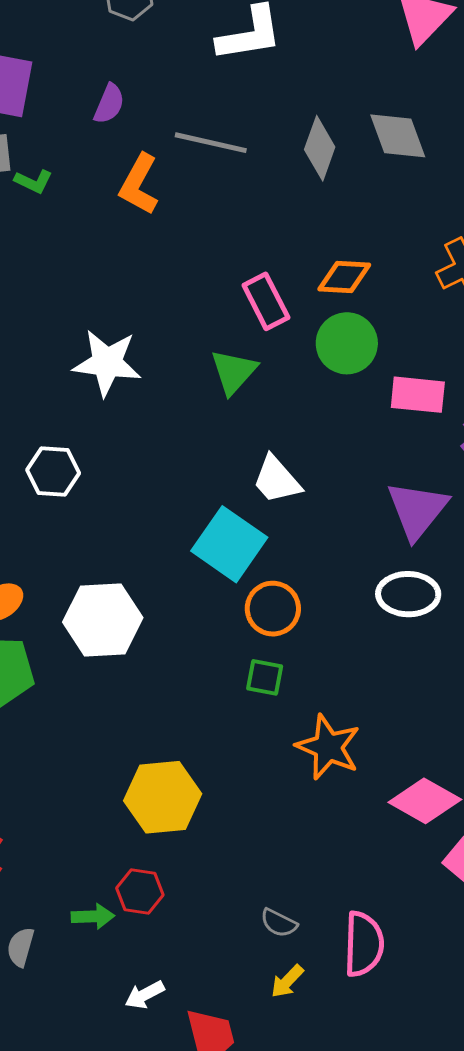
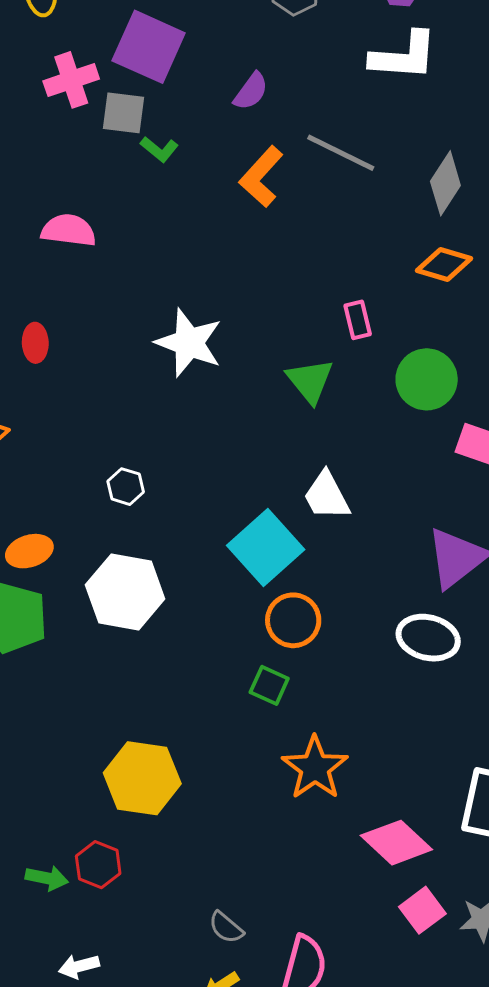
orange diamond: (344, 277) -> (444, 265), moved
pink rectangle: (266, 301) -> (358, 320), size x0.7
green triangle: (234, 372) -> (310, 381), turned -34
white hexagon: (53, 472) -> (126, 487), moved, size x0.7

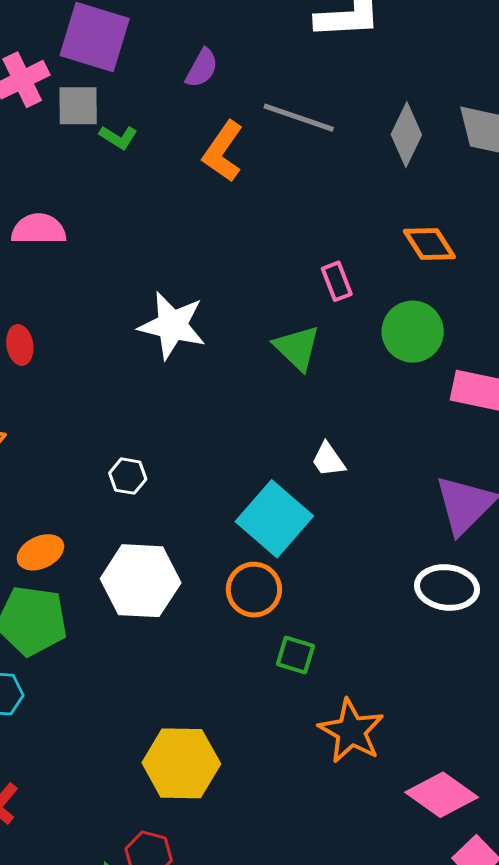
orange diamond: (444, 265) -> (429, 244), moved, turned 48
white trapezoid: (327, 496) -> (328, 460), size x0.7
orange circle: (293, 620) -> (254, 590), moved

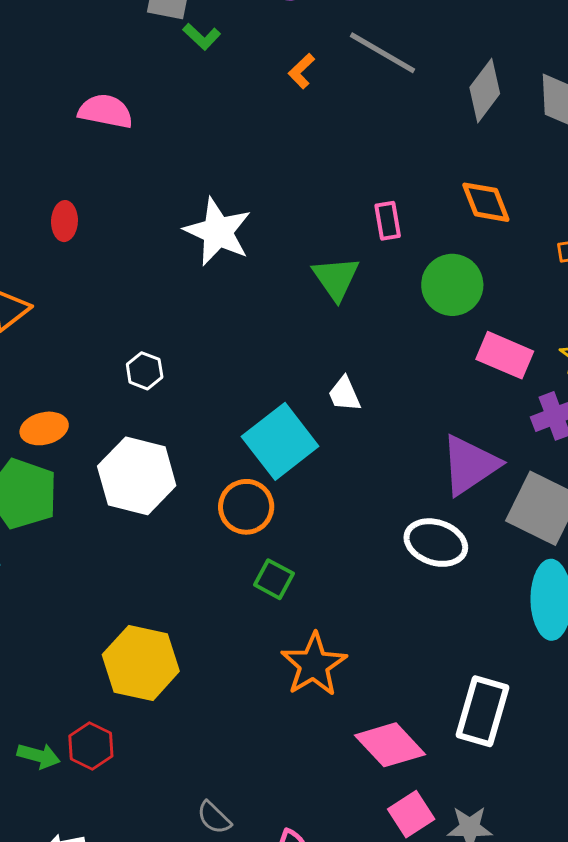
orange L-shape: (223, 151) -> (302, 71), size x0.6

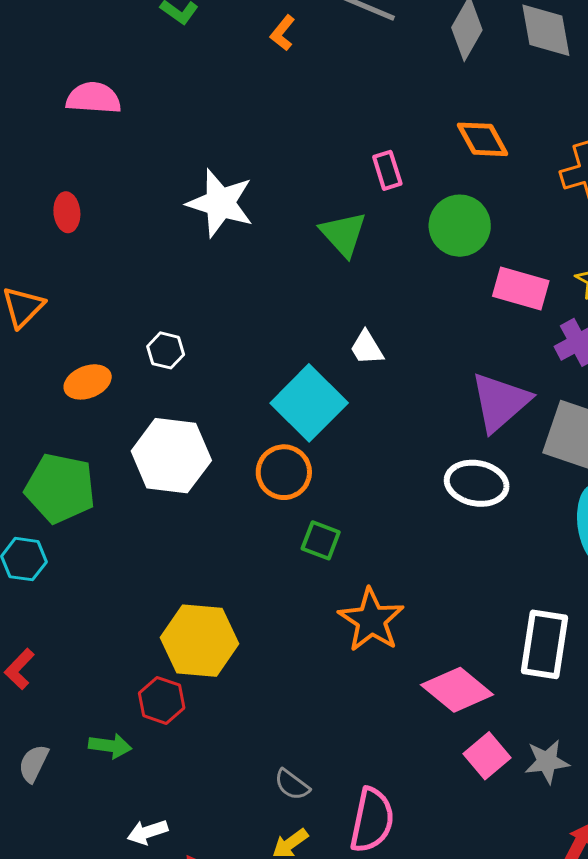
orange ellipse: (44, 428) -> (88, 382), moved
red hexagon: (91, 746) -> (162, 700), moved

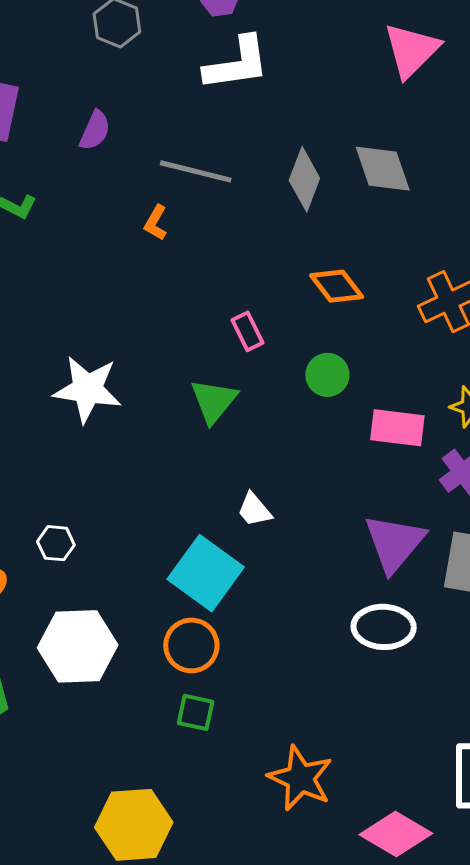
orange L-shape: (283, 33) -> (156, 223), moved
green circle: (460, 226) -> (327, 375), size x0.7
green triangle: (343, 234) -> (214, 401), turned 30
green square: (321, 540) -> (196, 712), moved

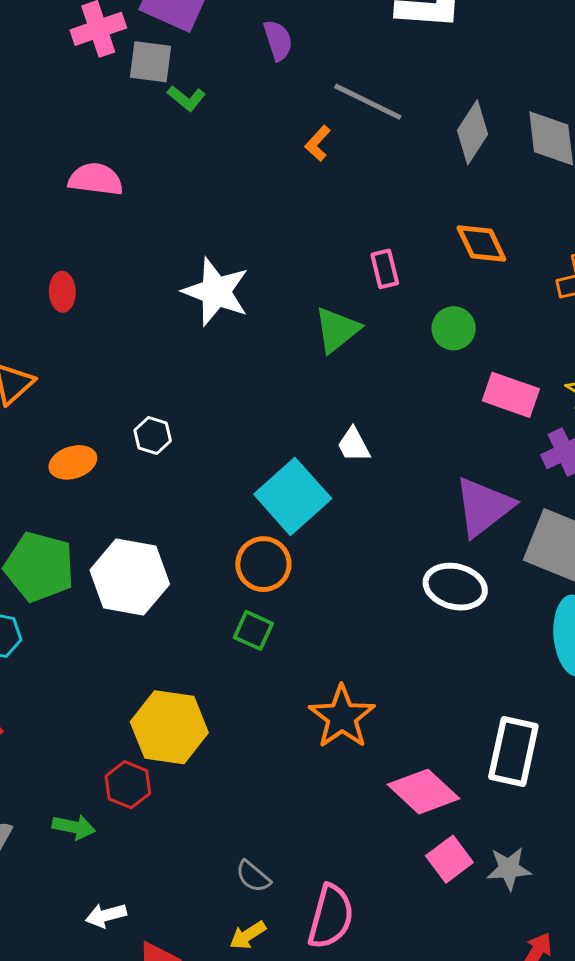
purple semicircle: (95, 130) -> (278, 40), turned -54
white hexagon: (78, 646) -> (130, 577), moved

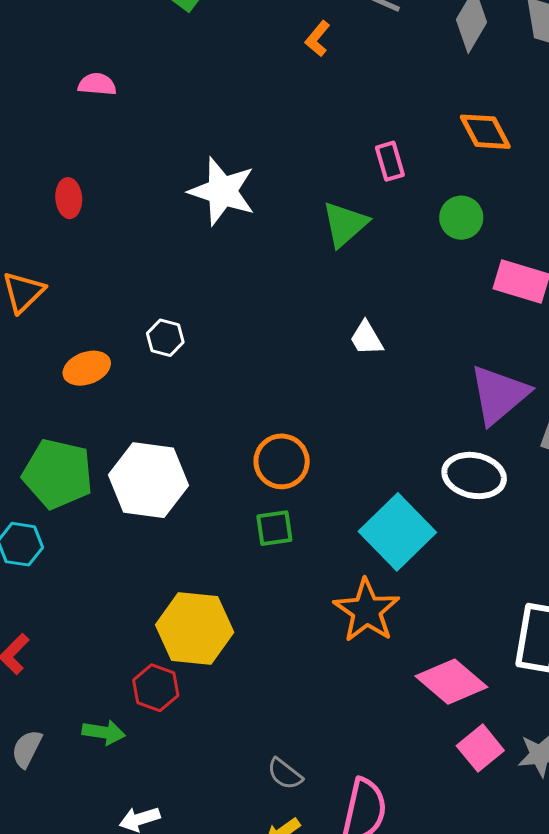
pink semicircle: (96, 179) -> (97, 84), size x0.7
cyan square: (293, 496) -> (397, 532), moved
green square: (253, 630) -> (274, 528), turned -30

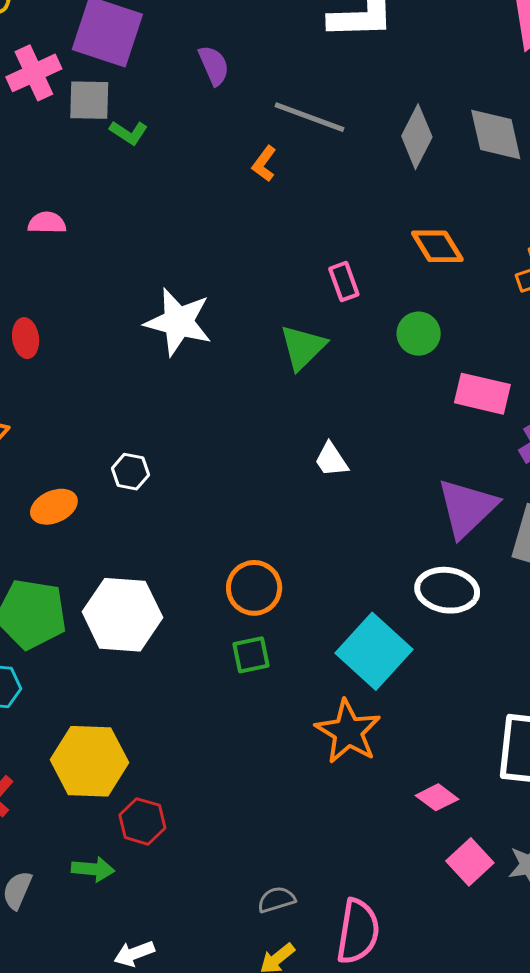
yellow hexagon: (195, 629) -> (89, 761), moved
pink diamond: (451, 682) -> (437, 797), size x0.6
gray semicircle: (285, 774) -> (276, 900), turned 129

